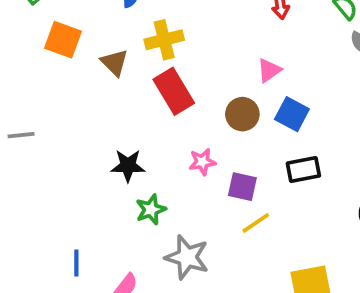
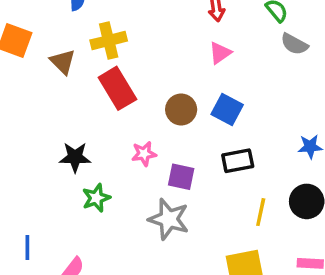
pink triangle: (269, 70) -> (220, 53), moved
yellow line: (256, 223) -> (261, 212), moved, turned -44
gray star: (187, 257) -> (169, 219), moved

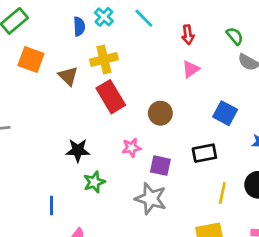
blue square: (227, 109) -> (225, 113), moved
blue line: (27, 247) -> (52, 205), moved

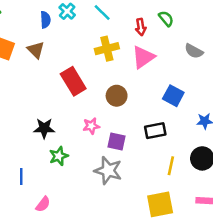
green semicircle: (235, 36) -> (166, 19), moved
yellow cross: (104, 59) -> (107, 49), moved
pink triangle: (191, 69) -> (143, 57), size x1.5
brown triangle: (68, 76) -> (36, 50), moved

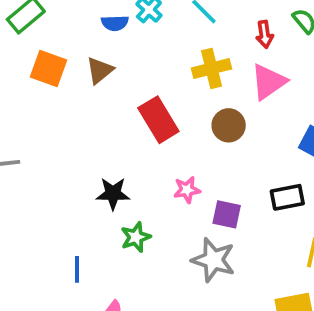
blue semicircle: (45, 20) -> (115, 23), turned 91
brown triangle: (36, 50) -> (100, 70), turned 36
brown circle: (117, 96) -> (229, 125), moved

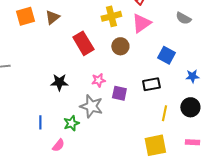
orange square: (49, 68) -> (25, 16), turned -36
green star: (136, 237) -> (71, 123), moved
gray star: (213, 260) -> (91, 106), moved

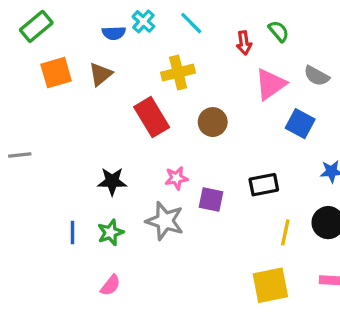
yellow cross: (111, 16) -> (178, 73), moved
pink triangle: (141, 23) -> (270, 84), moved
blue square: (166, 55) -> (300, 124), moved
blue line: (40, 122) -> (73, 232), moved
green star: (71, 123) -> (110, 232), moved

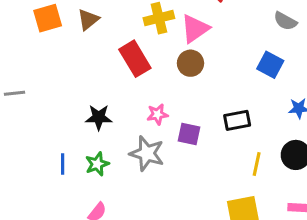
pink triangle: (270, 84) -> (195, 29), moved

